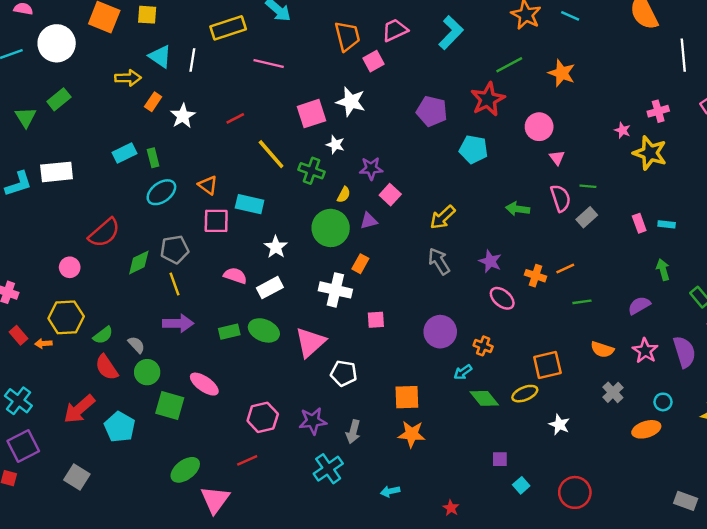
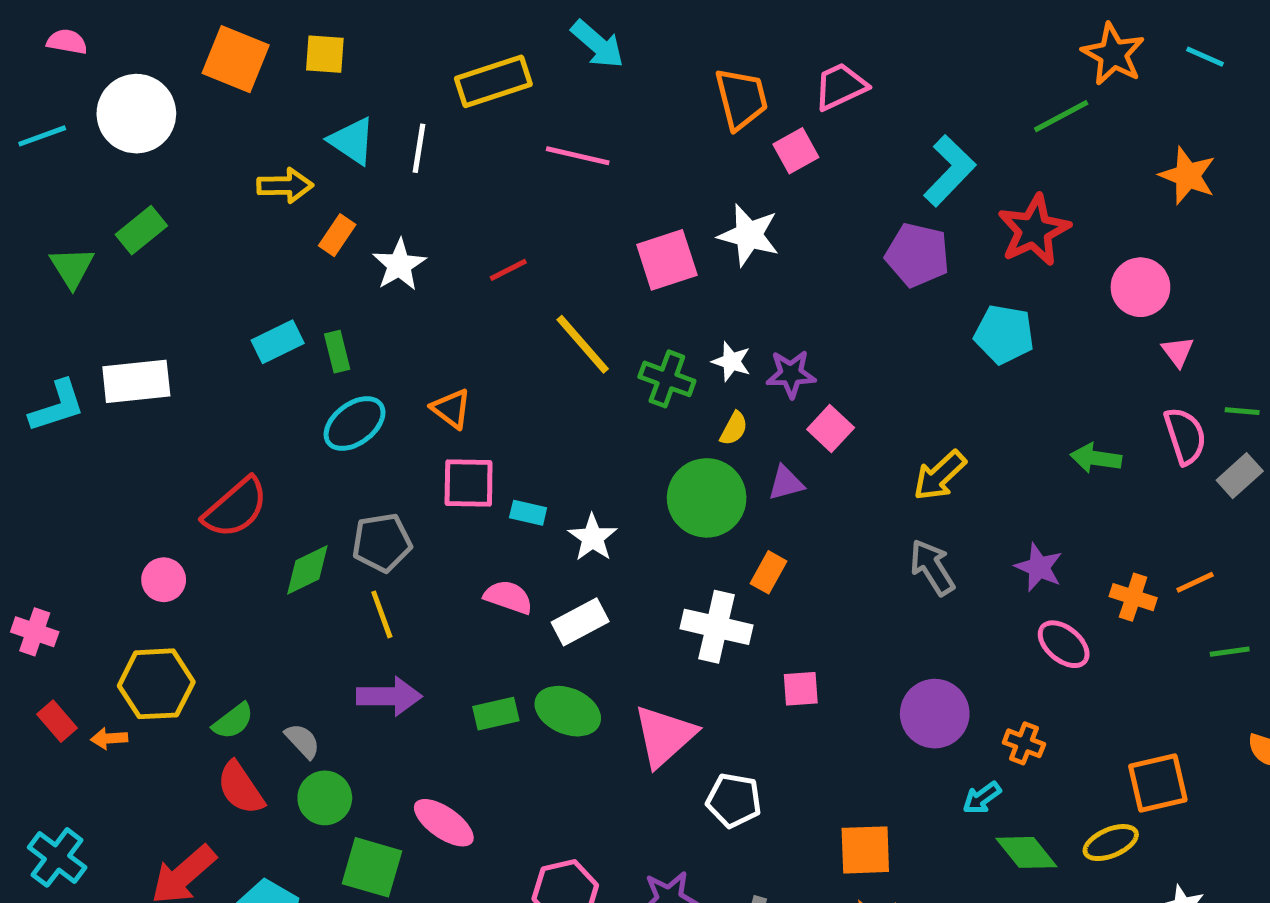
cyan L-shape: (451, 33) -> (950, 171), moved
green line: (509, 65) -> (1061, 116), moved
white star: (335, 145) -> (731, 362), moved
cyan rectangle: (250, 204) -> (528, 513), moved, size x0.6

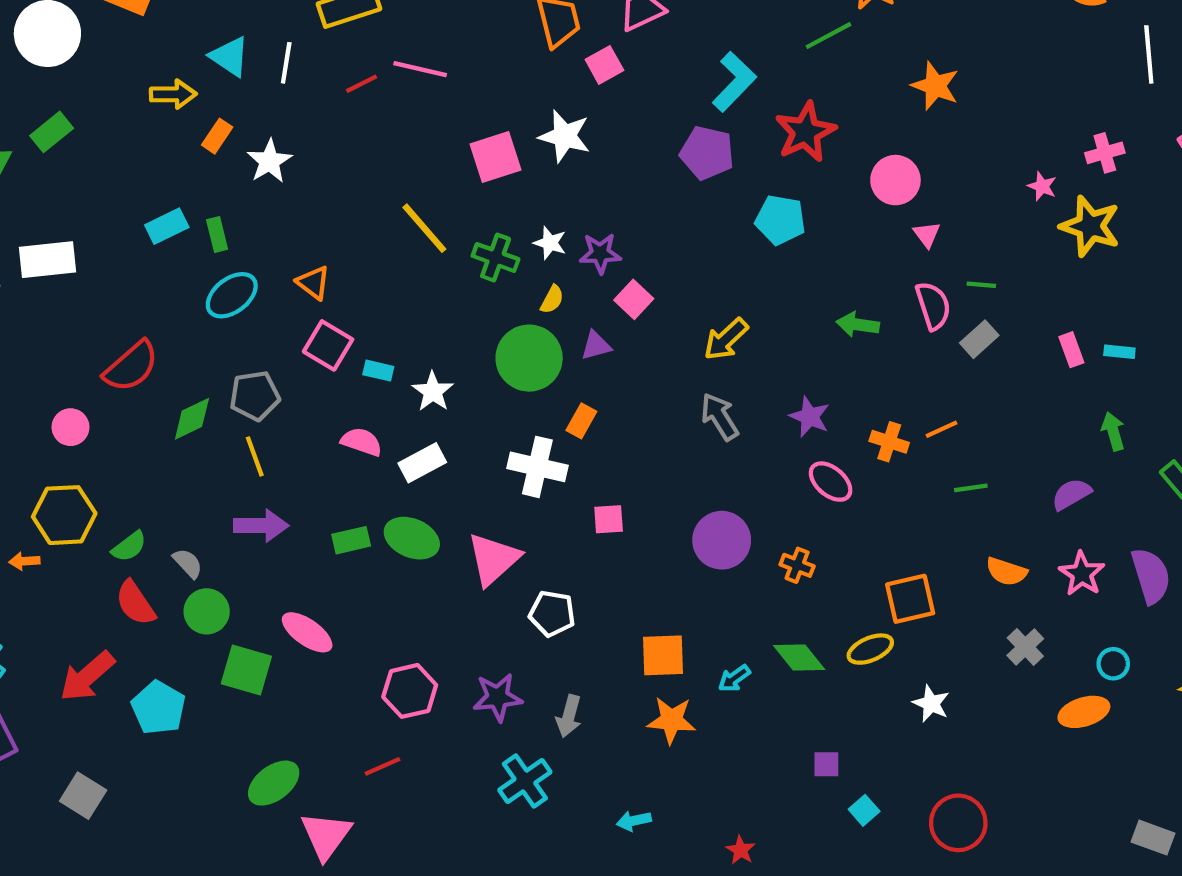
red line: (508, 270) -> (362, 84), moved
pink square: (469, 483) -> (328, 345), turned 30
cyan arrow: (982, 798) -> (734, 678), moved

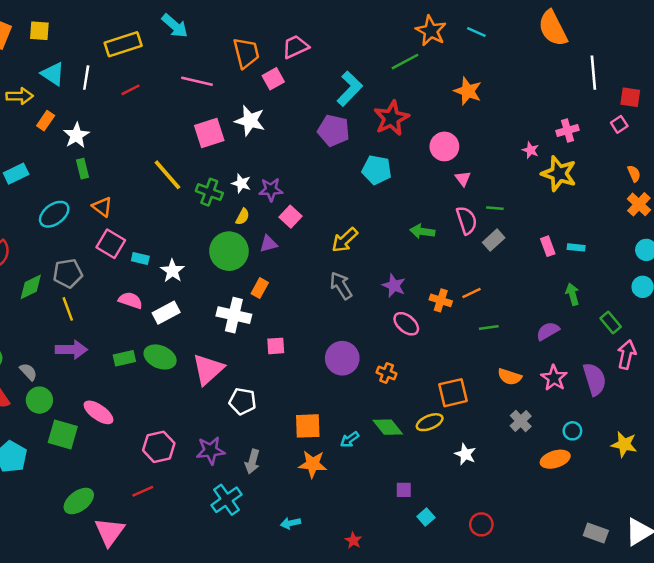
pink line: (420, 69) -> (197, 81), moved
green rectangle: (217, 235) -> (82, 169), moved
red circle: (958, 823) -> (481, 524), size x0.7

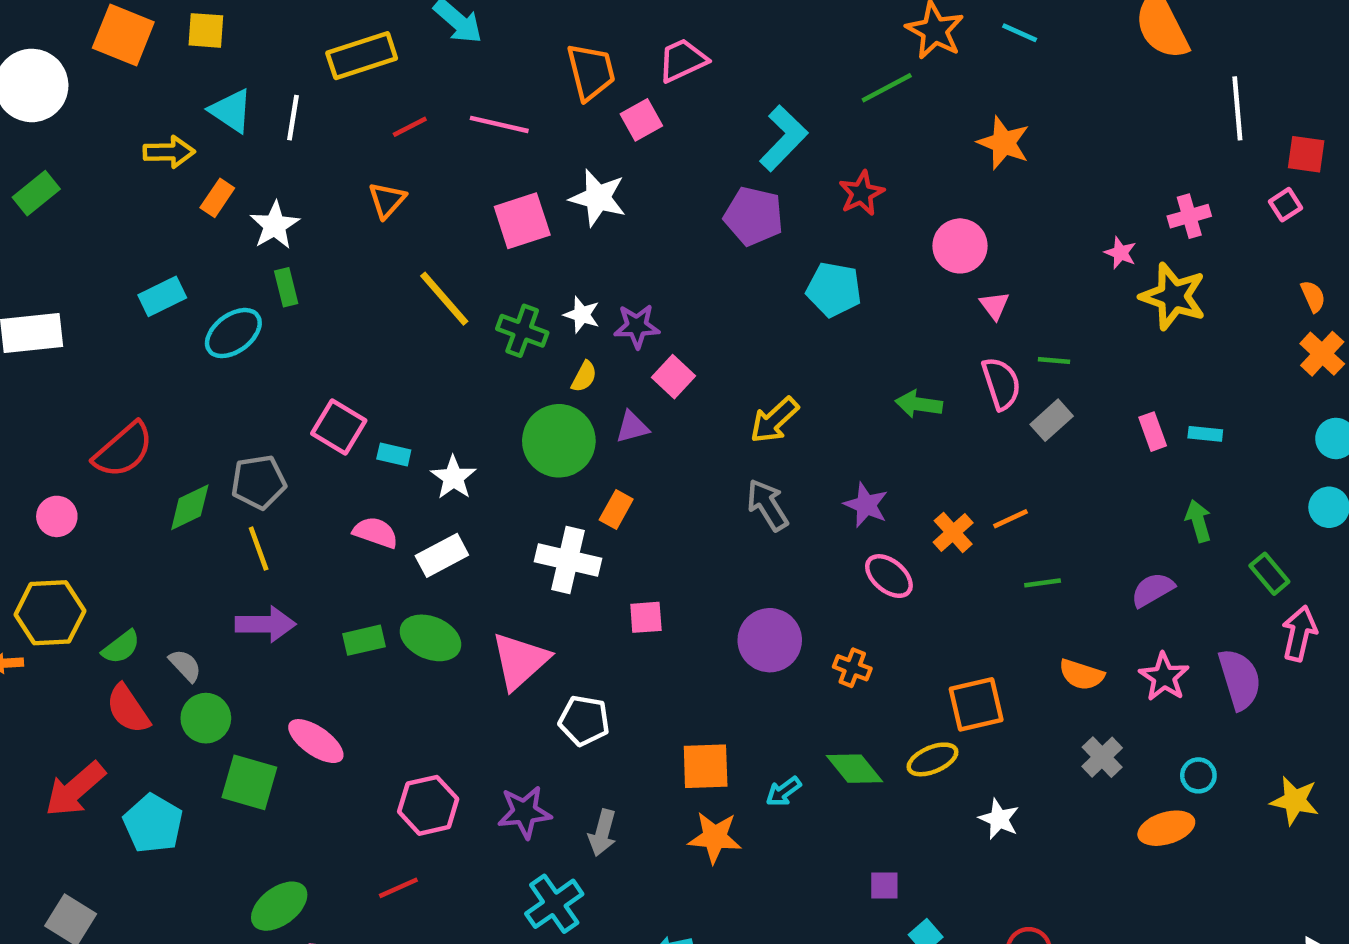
red line: (130, 90) -> (410, 127), moved
red star: (391, 118) -> (861, 193), size x0.7
orange triangle: (102, 207) -> (387, 200), moved, turned 35
cyan ellipse: (54, 214) -> (233, 333), moved
orange cross: (441, 300) -> (953, 532), turned 30

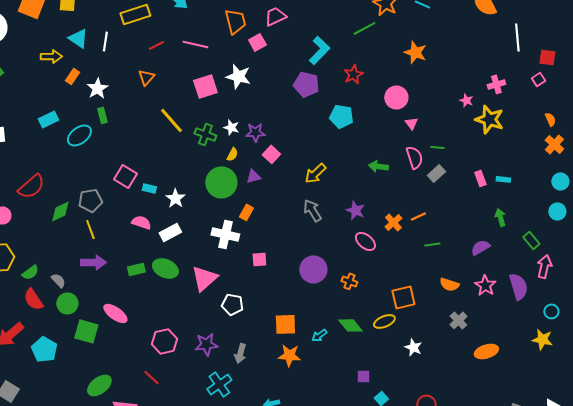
cyan circle: (1198, 775) -> (551, 311), moved
red line: (398, 888) -> (151, 377), turned 66

